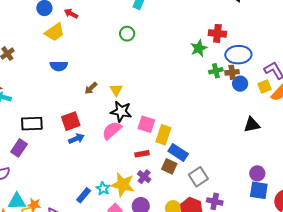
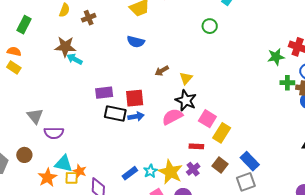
black rectangle: (32, 124) -> (115, 113), moved
purple rectangle: (19, 148) -> (104, 93), moved, turned 36
blue rectangle: (178, 153) -> (250, 161), moved

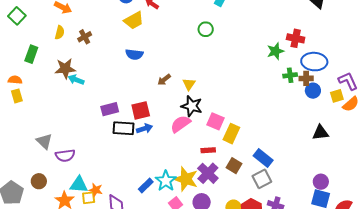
green rectangle: (24, 25) -> (31, 54), moved
yellow rectangle: (14, 68) -> (17, 96), turned 48
purple cross: (193, 169) -> (208, 173), size x1.5
cyan star: (150, 171) -> (166, 181), size x1.5

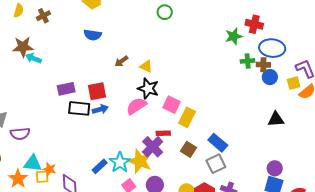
yellow triangle: (189, 84) -> (146, 66), turned -40
purple cross: (208, 173) -> (153, 147), moved

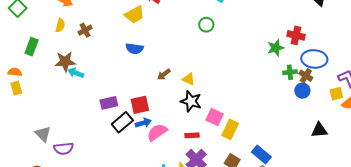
brown cross: (263, 65) -> (306, 76), turned 32
blue circle: (270, 77) -> (302, 91), moved
pink semicircle: (136, 106) -> (157, 132), moved
black rectangle: (79, 108) -> (122, 122), turned -45
red rectangle: (163, 133) -> (192, 135), moved

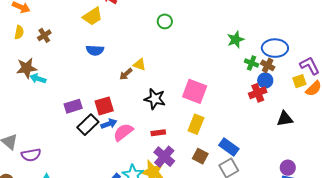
red cross: (296, 35) -> (258, 93), moved, turned -30
green cross: (290, 72) -> (252, 63), turned 32
yellow triangle: (189, 79) -> (139, 65), moved
pink square: (215, 117) -> (195, 91), moved, size x1.4

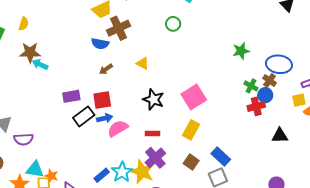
yellow semicircle: (19, 32) -> (24, 24), moved
brown cross: (44, 35) -> (119, 28), moved, size x1.6
green cross: (252, 63) -> (251, 86), moved
brown arrow: (126, 74) -> (106, 69), moved
pink square: (195, 91) -> (194, 97), turned 30

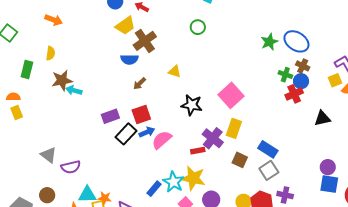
blue ellipse: (279, 64) -> (296, 41), moved, turned 35
red rectangle: (152, 133) -> (198, 151), moved
purple cross: (155, 158) -> (213, 138), moved

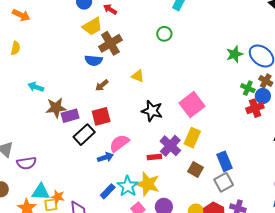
brown star: (62, 80) -> (56, 108), moved
blue arrow: (147, 132) -> (105, 157), moved
blue rectangle: (268, 149) -> (224, 161), turned 30

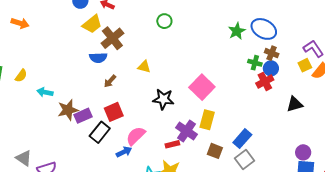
yellow semicircle: (15, 48) -> (21, 76), moved, turned 32
blue rectangle: (224, 161) -> (242, 139), turned 72

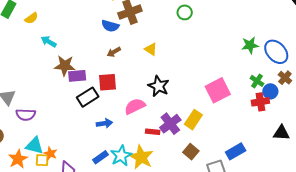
brown cross: (272, 53) -> (285, 78), moved
pink square: (202, 87) -> (218, 90), moved
pink semicircle: (136, 136) -> (135, 106), moved
blue rectangle: (242, 139) -> (236, 151), moved

